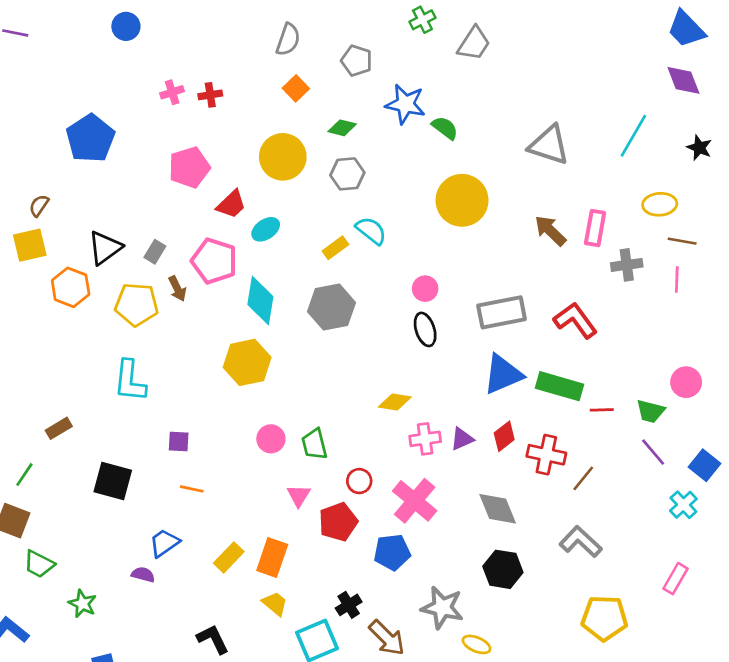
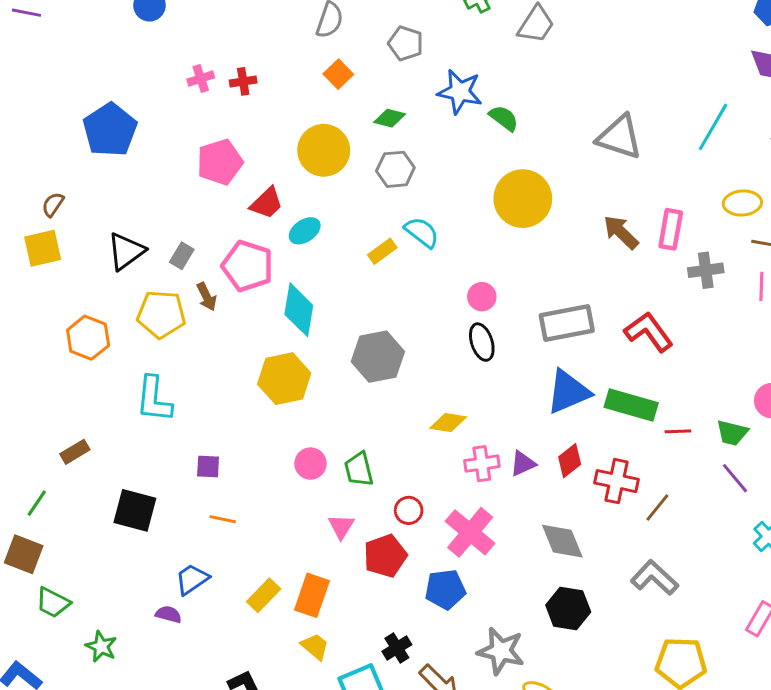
orange hexagon: (71, 287) -> (88, 338), moved
gray hexagon: (332, 307) -> (378, 357), moved

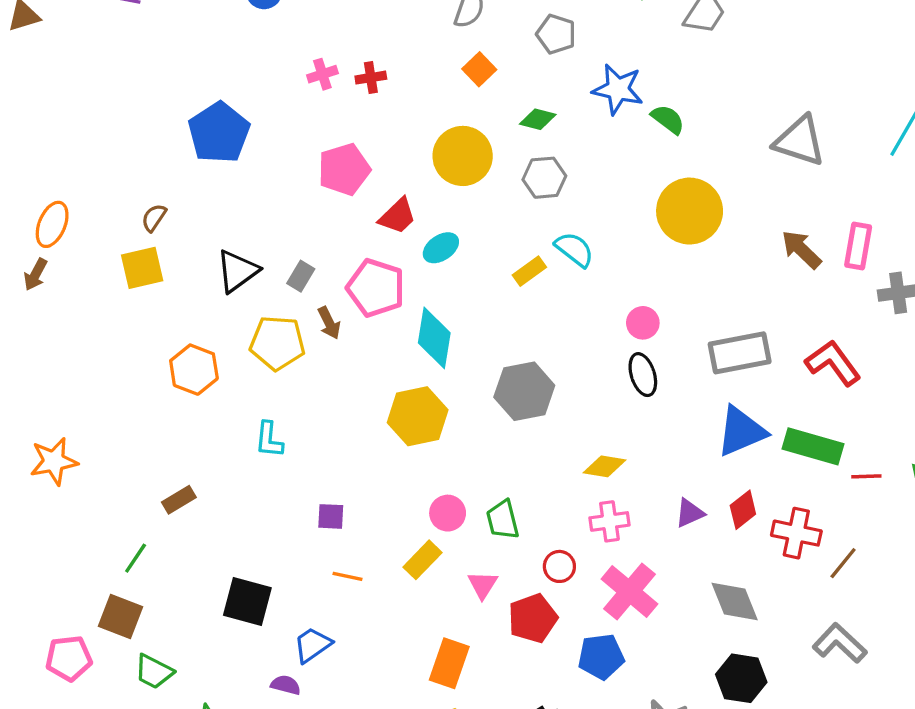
cyan L-shape: (154, 399) -> (269, 440), size x0.7
pink cross: (482, 464) -> (609, 521), moved
black square: (135, 510) -> (247, 602), moved
yellow rectangle: (264, 595) -> (423, 560), moved

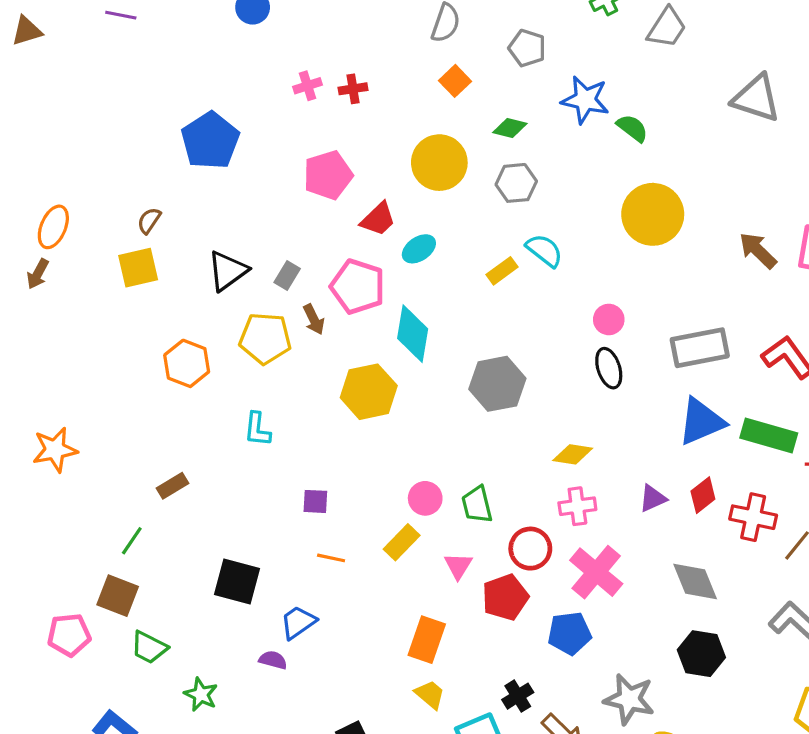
gray triangle: (800, 141) -> (756, 98), moved
yellow hexagon: (418, 416) -> (369, 392), moved
red circle: (559, 566) -> (530, 549), size x1.4

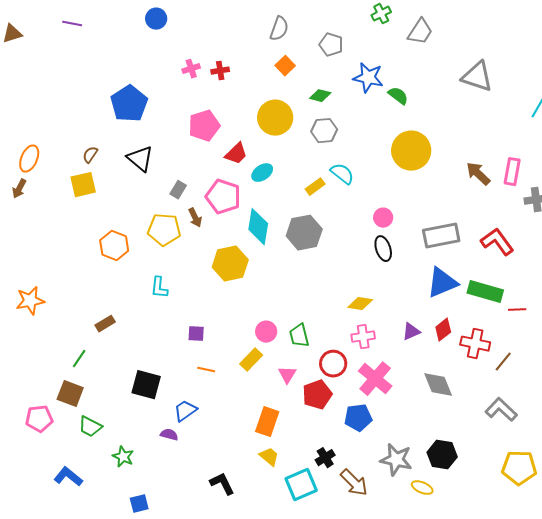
black triangle: (228, 271) -> (140, 159), moved, turned -44
gray hexagon: (497, 384) -> (304, 233), moved
black hexagon: (701, 654) -> (442, 455), moved

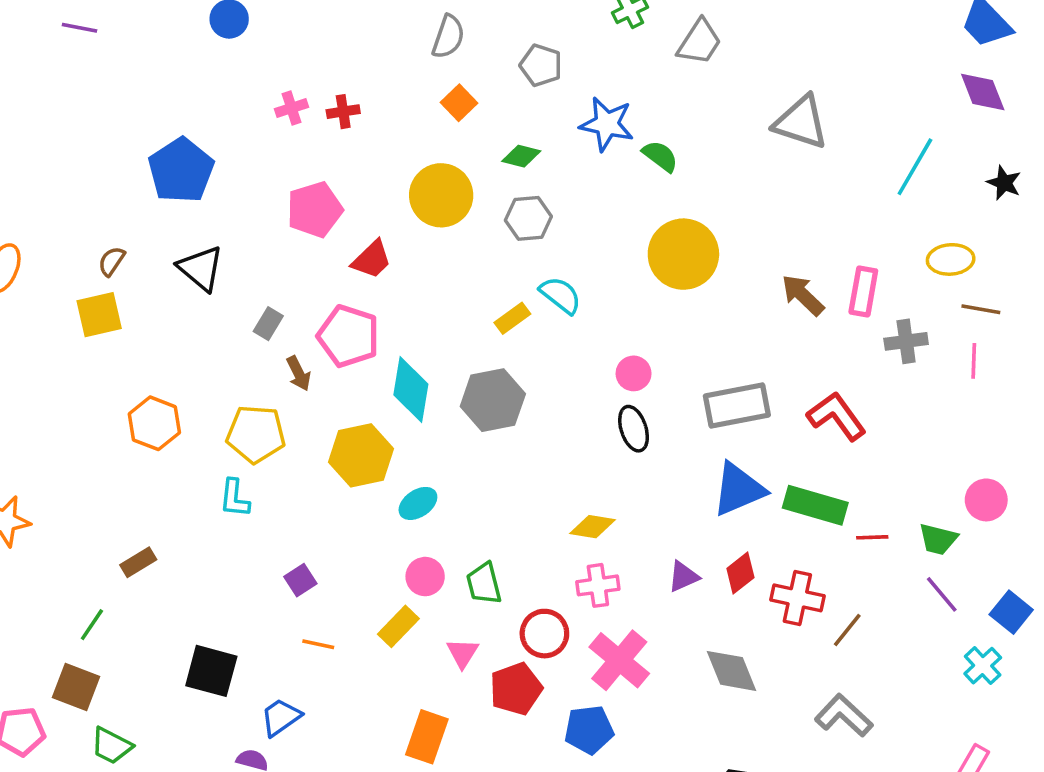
cyan ellipse: (262, 173) -> (418, 503), moved
yellow pentagon: (164, 230) -> (256, 434), moved
purple square: (196, 334) -> (300, 580), turned -36

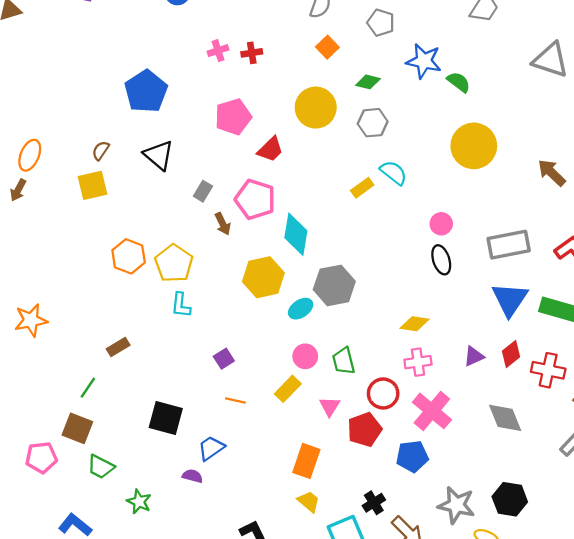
gray hexagon: (493, 400) -> (334, 285), moved
yellow pentagon: (256, 434) -> (174, 263), moved, turned 30
blue triangle: (739, 489) -> (510, 299), turned -33

